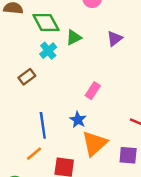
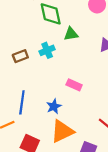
cyan cross: (48, 51) -> (47, 50), moved
pink rectangle: (93, 91) -> (74, 85), turned 64

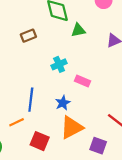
cyan cross: (47, 50) -> (59, 64), moved
brown rectangle: (20, 56) -> (28, 36), moved

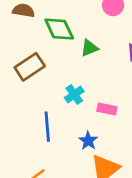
brown rectangle: (28, 36) -> (30, 67), size x1.5
blue line: (31, 100) -> (47, 127), moved

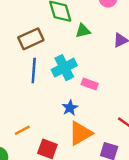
cyan cross: (74, 95) -> (64, 68), size x1.5
blue line: (47, 127) -> (34, 71), moved

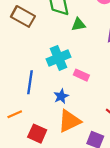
brown rectangle: (31, 39) -> (23, 16), moved, turned 50
blue line: (34, 71) -> (30, 82), moved

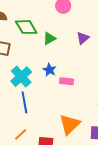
cyan cross: (59, 58) -> (21, 77), moved
blue star: (61, 96) -> (49, 70), moved

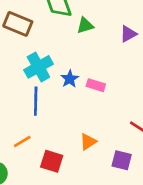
blue star: (49, 70) -> (70, 79), moved
orange triangle: (70, 124) -> (88, 142), size x0.6

